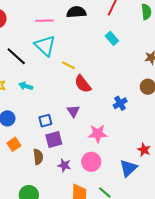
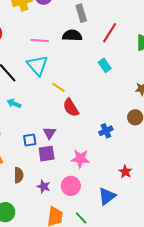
purple triangle: (73, 111) -> (49, 133), moved
purple square: (54, 140) -> (47, 154), moved
red star: (144, 150) -> (125, 172), moved

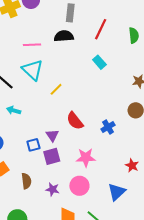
gray rectangle: (81, 13) -> (70, 13), turned 30
yellow line: (59, 87) -> (56, 89), turned -72
red semicircle: (71, 108) -> (75, 121), moved

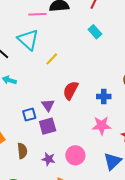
pink line: (32, 45) -> (37, 14), moved
red semicircle: (75, 121) -> (71, 90), turned 66
blue cross: (108, 127) -> (104, 97), turned 32
pink star: (86, 158) -> (102, 126), moved

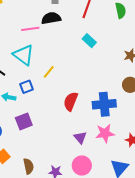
blue cross: (104, 97) -> (104, 104), size x1.6
purple triangle: (48, 105) -> (80, 137), moved
blue square: (29, 115) -> (26, 87), moved
purple square: (48, 126) -> (24, 121), moved

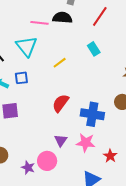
yellow line: (49, 72) -> (60, 63), moved
pink circle: (82, 166) -> (47, 161), moved

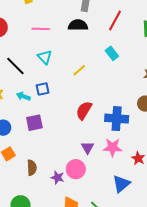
pink line: (40, 23) -> (41, 29), moved
cyan triangle: (26, 46) -> (45, 57), size x0.7

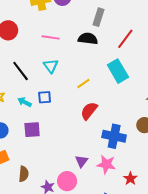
cyan rectangle: (112, 53) -> (118, 71), size x1.6
red semicircle: (84, 110) -> (89, 111), moved

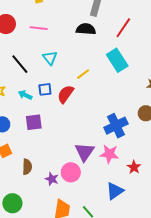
pink line: (51, 37) -> (39, 28), moved
red semicircle: (89, 111) -> (66, 94), moved
blue cross: (114, 136) -> (116, 126), turned -35
purple triangle: (82, 161) -> (84, 152), size x1.5

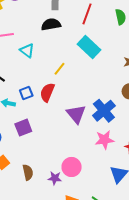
cyan triangle: (50, 58) -> (27, 51), moved
purple triangle: (84, 152) -> (76, 114), moved

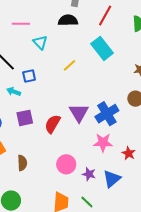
red semicircle: (47, 92) -> (53, 124), moved
blue square: (26, 93) -> (29, 76), moved
purple star: (55, 178) -> (89, 174), moved

